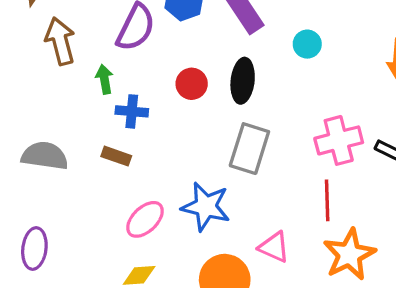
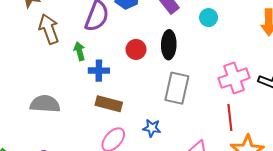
brown rectangle: (116, 156) -> (109, 104), moved, size x1.4
blue star: (206, 207) -> (152, 128), size x0.6

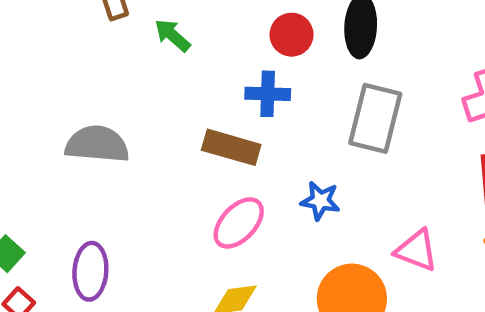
green arrow: (79, 51) -> (172, 35), turned -36
blue cross: (99, 71) -> (268, 94), moved

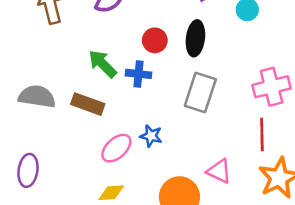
green arrow: (172, 35) -> (103, 64), moved, size x1.4
brown rectangle: (231, 147) -> (88, 104), moved
blue star: (320, 201) -> (151, 136), moved

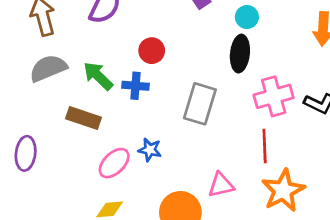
black ellipse: (195, 38) -> (240, 54), moved
gray semicircle: (37, 97) -> (48, 68), moved, turned -30
purple ellipse: (28, 170) -> (26, 153), moved
pink triangle: (219, 171) -> (221, 185), turned -36

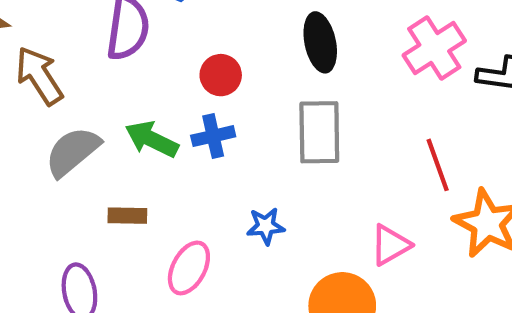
black ellipse: (240, 54) -> (320, 42), moved
pink cross: (274, 96) -> (434, 48), moved
brown rectangle: (83, 118) -> (127, 216), moved, size x0.7
pink ellipse: (114, 163) -> (189, 268), moved

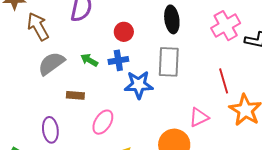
green arrow: (152, 139) -> (89, 60), size x0.7
blue star: (266, 226) -> (139, 85), moved, size x1.6

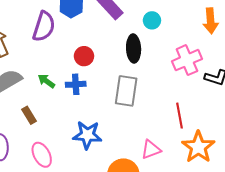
blue star: (139, 85) -> (87, 135), moved
brown rectangle: (75, 95) -> (29, 115), turned 48
pink ellipse: (103, 122) -> (42, 155), moved, turned -65

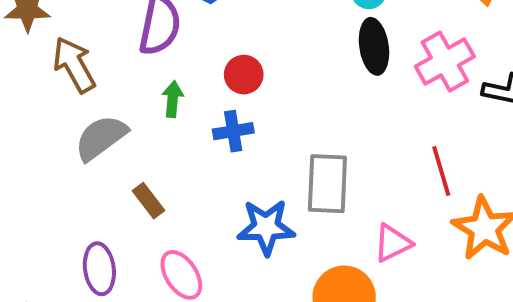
black ellipse: (134, 48) -> (374, 46), moved
green arrow: (46, 81) -> (173, 99), moved, turned 66
gray rectangle: (126, 91) -> (327, 184), moved

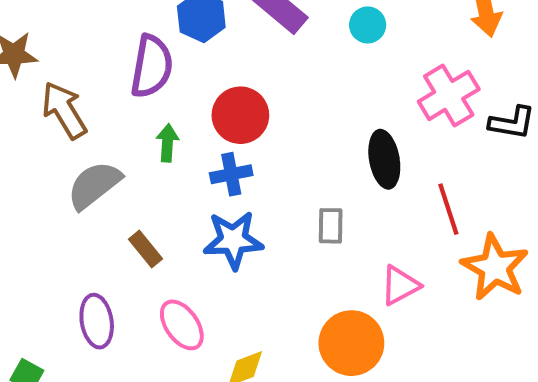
black ellipse: (374, 46) -> (384, 159), moved
red circle: (244, 75) -> (240, 115), size x1.4
gray rectangle: (327, 184) -> (331, 226), size x0.6
blue star: (266, 227) -> (233, 240), moved

